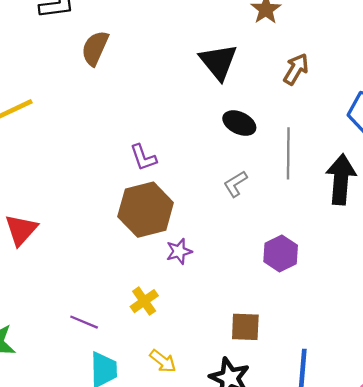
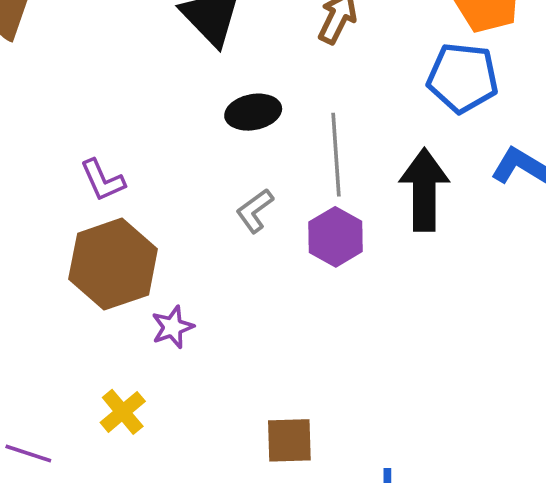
black ellipse: (239, 123) -> (253, 112), turned -32
purple hexagon: (281, 253) -> (335, 237), moved

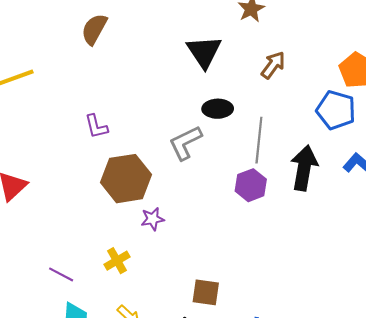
purple L-shape: (103, 180) -> (96, 126), moved
gray L-shape: (255, 211) -> (185, 143), moved, size x1.5

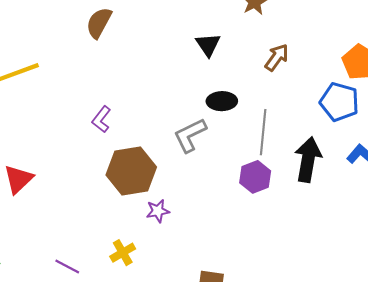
black triangle: (204, 52) -> (208, 45), size x0.7
purple L-shape: (96, 126) -> (101, 119), turned 52

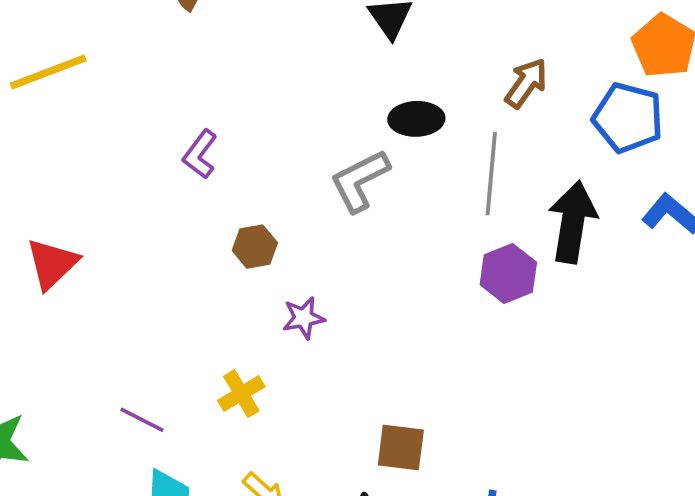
brown arrow: (277, 57) -> (526, 83), moved
brown hexagon: (131, 171) -> (255, 247), size x0.5
purple hexagon: (255, 177) -> (508, 273), moved

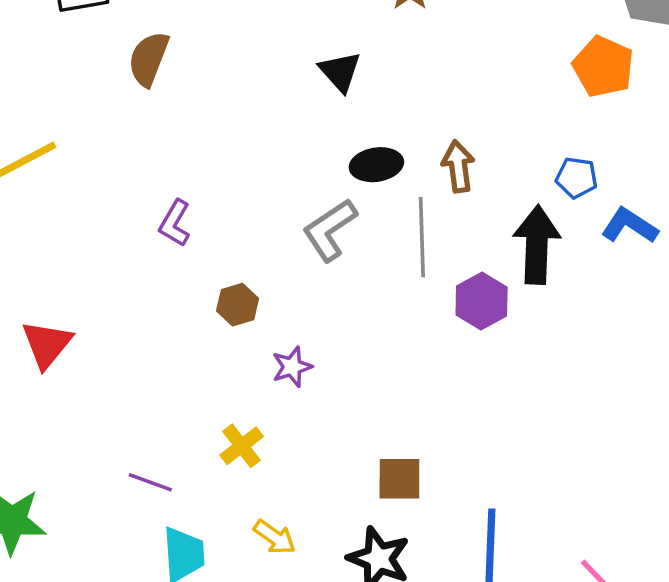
brown arrow: (526, 83) -> (458, 166), moved, turned -36
blue pentagon: (628, 118) -> (577, 178), moved, size x0.6
gray line: (491, 174) -> (422, 237), moved

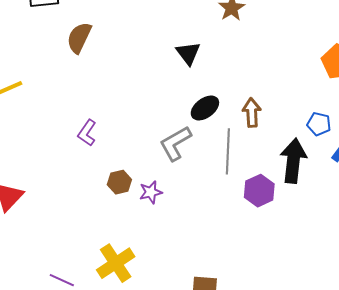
black ellipse: (376, 165) -> (205, 108), turned -32
purple star: (292, 367) -> (151, 192), moved
yellow cross: (242, 446) -> (116, 263), size x1.5

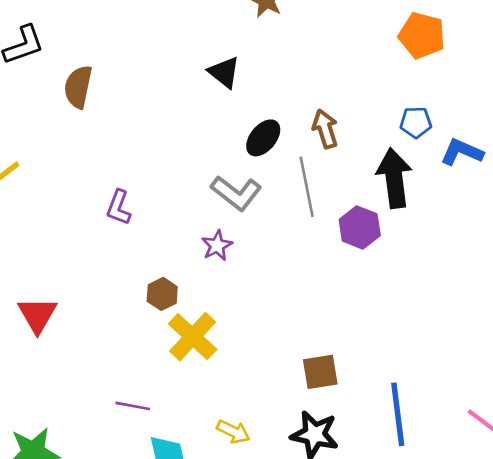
gray L-shape: (175, 143) -> (236, 193), turned -99
brown hexagon: (119, 182) -> (162, 294), moved
purple star: (151, 192) -> (217, 246), moved
yellow cross: (116, 263) -> (193, 337), moved

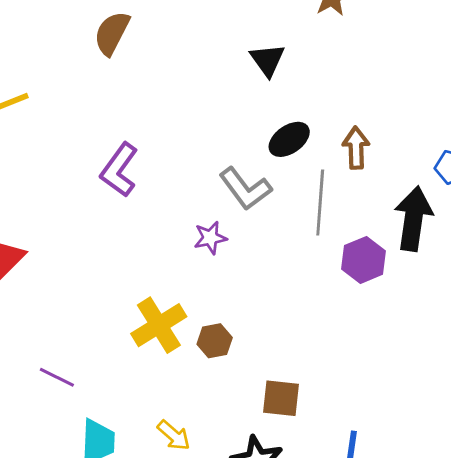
purple L-shape: (119, 207) -> (119, 170), size x1.4
brown hexagon: (162, 294) -> (215, 341), moved
purple line: (133, 406) -> (57, 377), moved

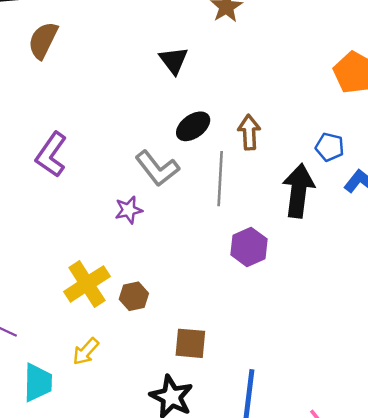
purple hexagon: (363, 260) -> (249, 247), moved
yellow arrow: (174, 435) -> (86, 351), moved, turned 92

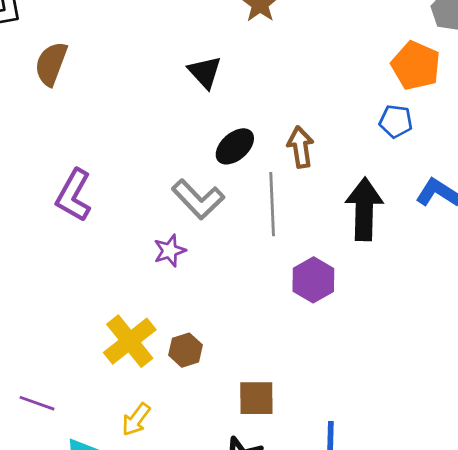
blue pentagon: (330, 147) -> (396, 121), moved

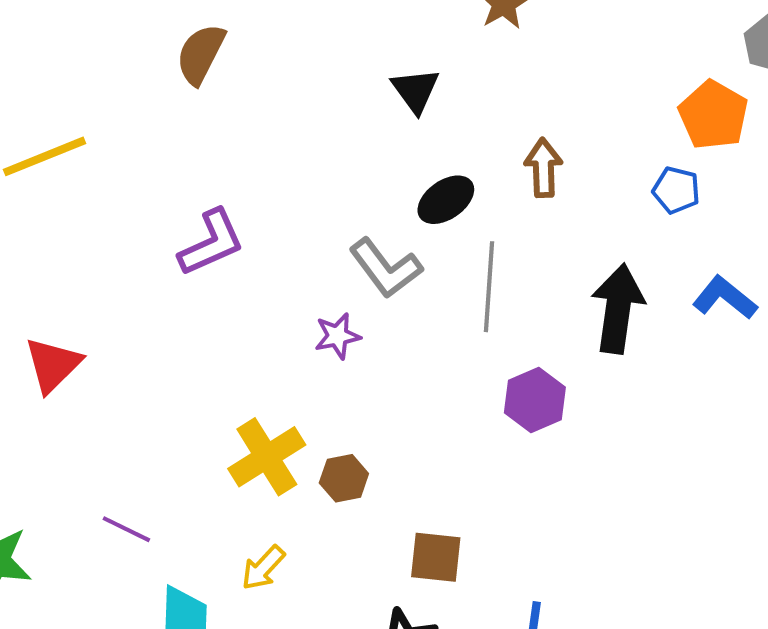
brown arrow: (301, 147) -> (543, 168), moved
purple L-shape: (74, 195) -> (211, 243), turned -150

